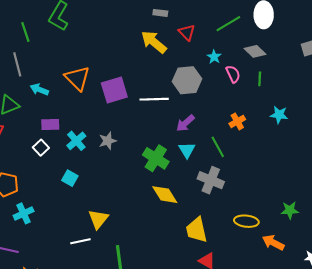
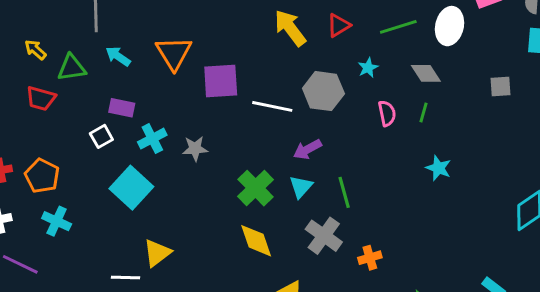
red triangle: (187, 32) -> (339, 25), turned 30
pink semicircle: (233, 74) -> (387, 113), moved
orange cross: (237, 121) -> (370, 258), moved
cyan square: (70, 178) -> (131, 188), size x1.8
cyan cross: (24, 213) -> (57, 221), turned 36

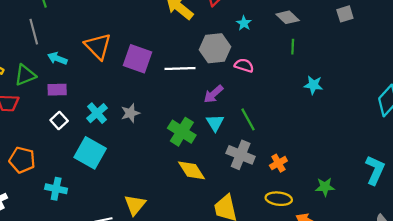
purple square: (221, 81) -> (137, 59), turned 36
purple rectangle: (122, 108) -> (57, 90), moved
pink semicircle: (387, 113) -> (244, 65), moved, turned -48
cyan cross: (57, 221) -> (56, 189), moved
yellow triangle: (157, 253) -> (135, 205), moved

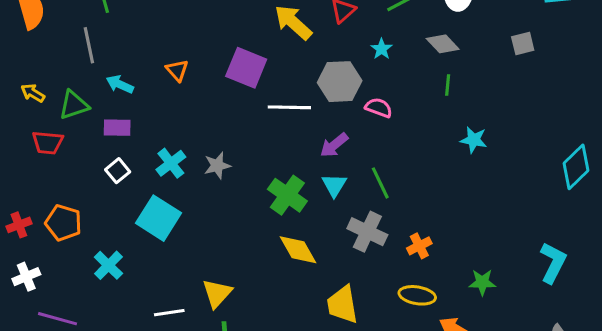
orange triangle: (98, 46) -> (177, 70), size x0.6
purple square: (137, 59) -> (246, 68), moved
cyan cross: (56, 189) -> (108, 265), turned 30

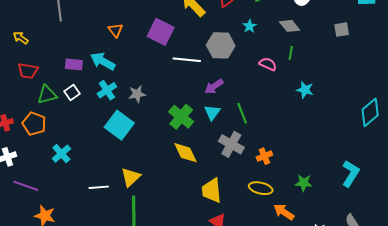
cyan arrow: (120, 84) -> (103, 61), moved, size x1.4
green triangle: (74, 105) -> (47, 95), moved
pink semicircle: (379, 108) -> (268, 64), moved
cyan square: (158, 218) -> (119, 125), moved

